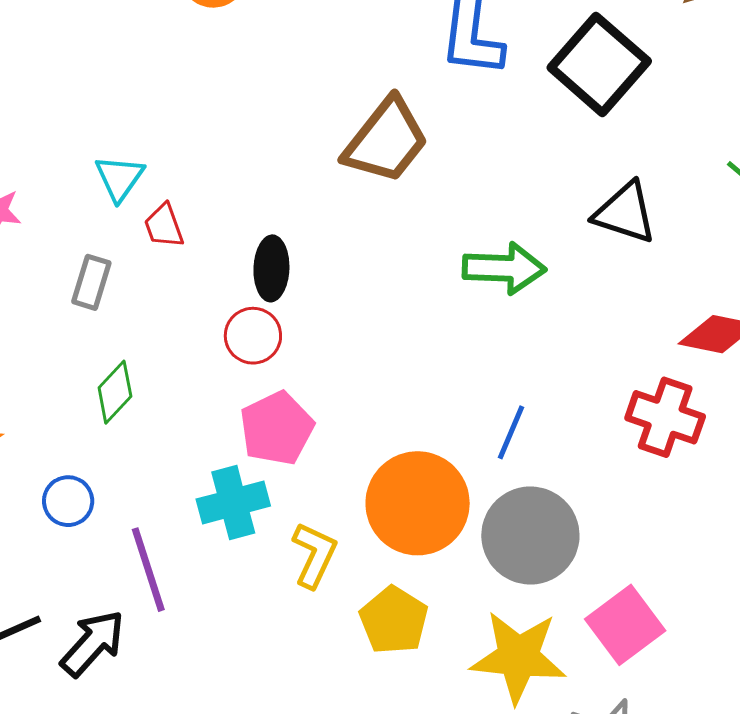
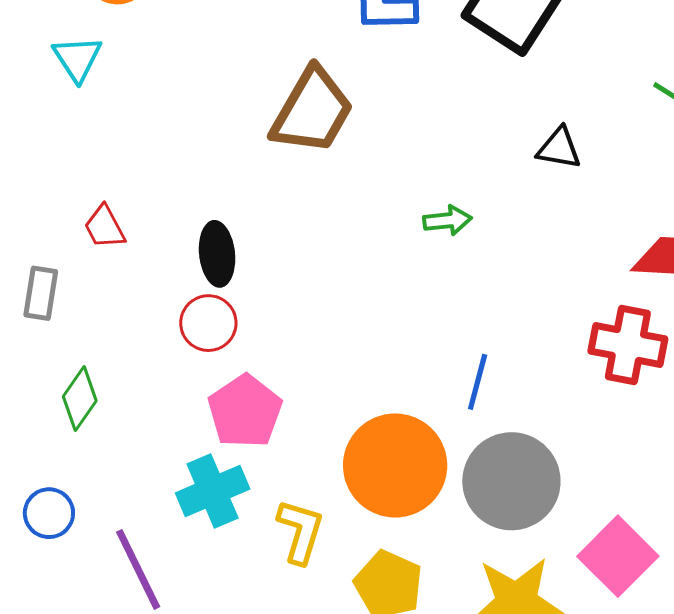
cyan triangle: (119, 178) -> (77, 59), moved
black triangle: (625, 213) -> (559, 148), size x0.7
green arrow: (504, 268) -> (447, 220), size x0.6

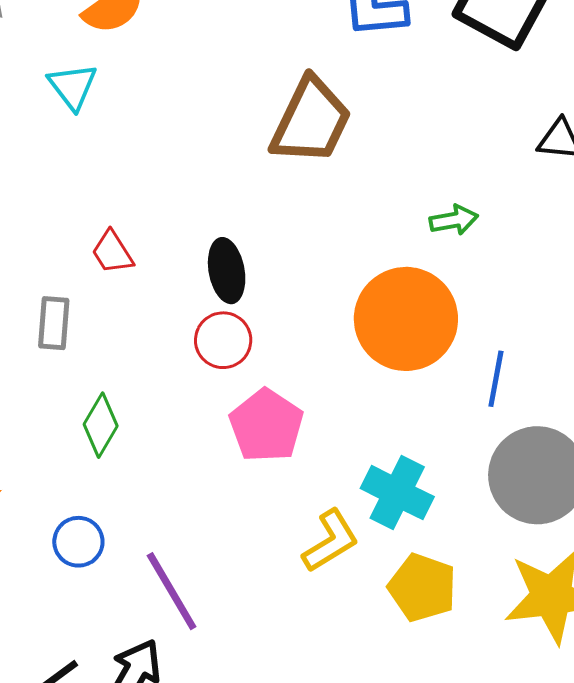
orange circle: (395, 465) -> (406, 319), moved
cyan cross: (213, 491) -> (397, 493), moved, turned -36
yellow L-shape: (300, 531) -> (330, 541), turned 46

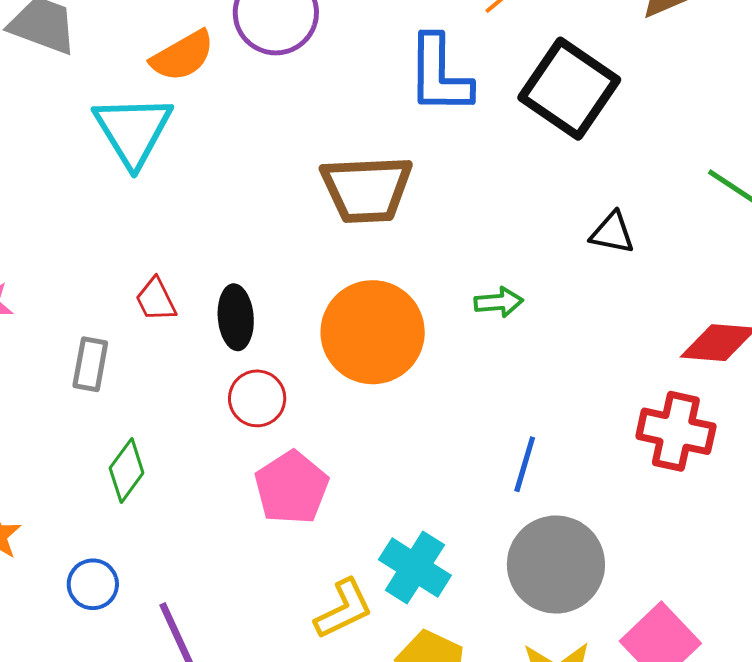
cyan triangle: (73, 86) -> (133, 131), size x1.6
brown trapezoid: (311, 121) -> (367, 189), turned 56
black ellipse: (227, 271) -> (236, 317), moved
orange circle: (406, 319) -> (373, 332), moved

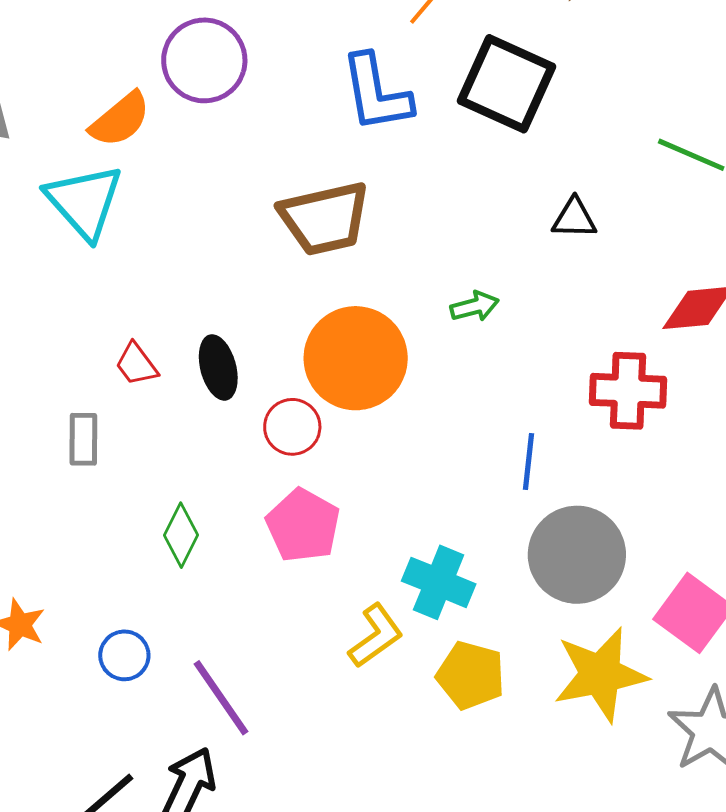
red circle: (257, 398) -> (292, 427), moved
red cross: (676, 431) -> (628, 391), moved
green diamond: (127, 471) -> (181, 535), moved

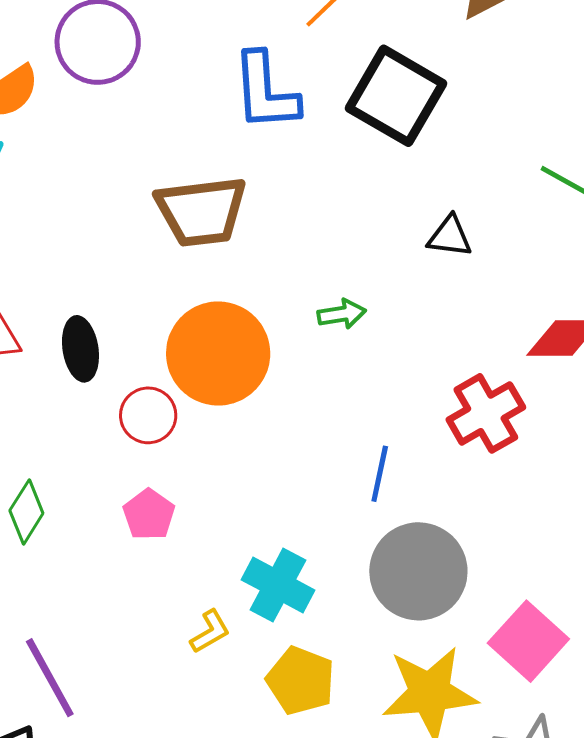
red cross: (628, 391) -> (486, 413), turned -38
pink pentagon: (303, 525) -> (149, 515), size x0.7
yellow L-shape: (376, 636) -> (210, 632), size x0.7

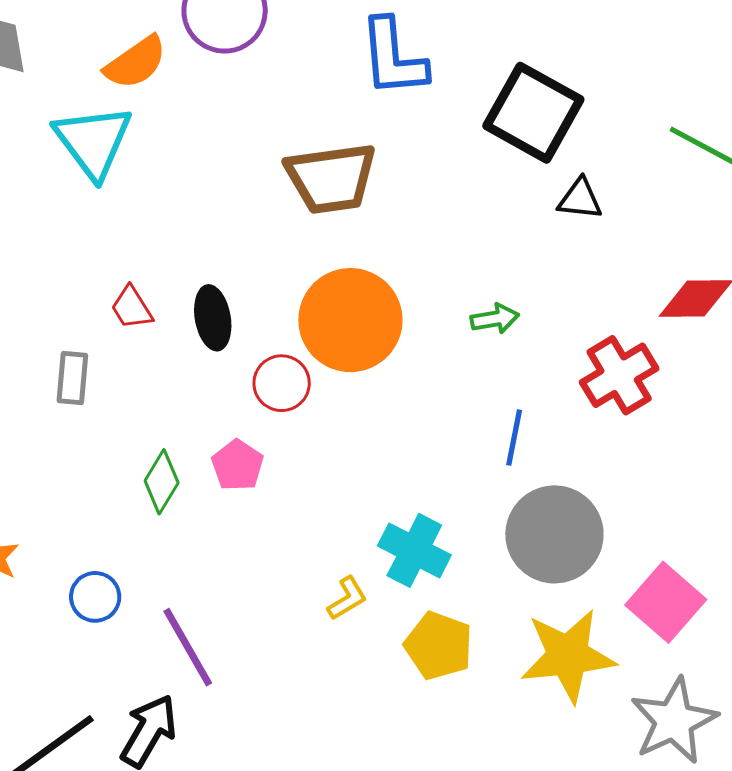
black square: (396, 96) -> (533, 113), moved
green arrow: (342, 314) -> (495, 319), moved
pink pentagon: (149, 515) -> (237, 465), moved

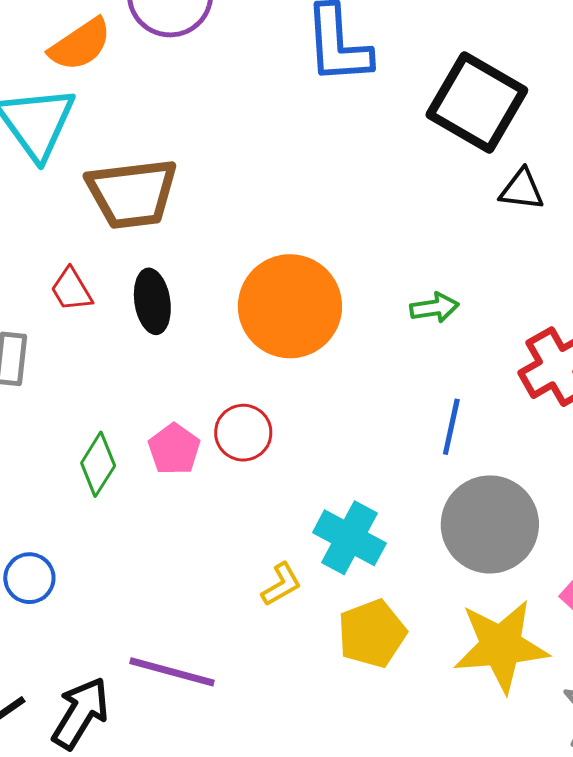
brown trapezoid: (331, 178) -> (132, 193), moved
red circle: (282, 383) -> (243, 433), moved
yellow pentagon: (439, 646) -> (372, 634), turned 30
purple line: (188, 647) -> (172, 672), moved, turned -46

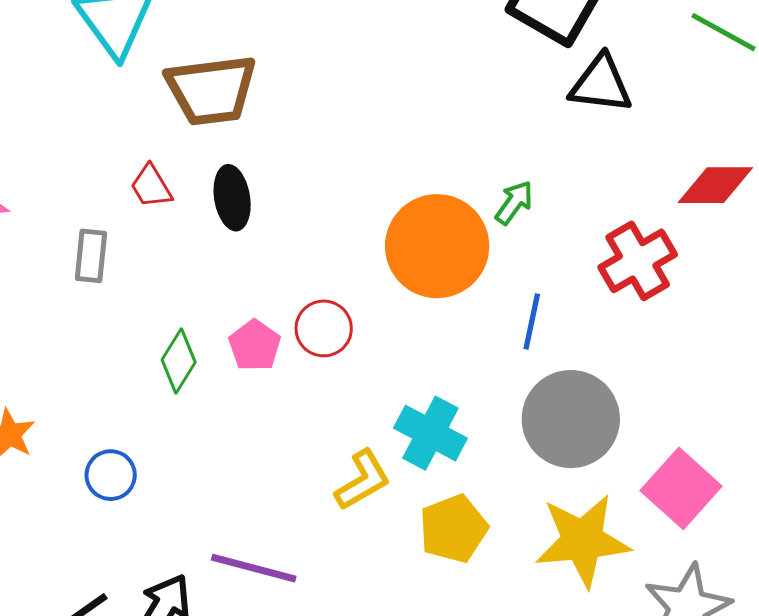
black triangle: (522, 190) -> (601, 84), size x1.4
orange circle: (290, 306) -> (437, 246), moved
green arrow: (434, 308) -> (514, 203), turned -45
yellow L-shape: (281, 584) -> (363, 480), size x1.4

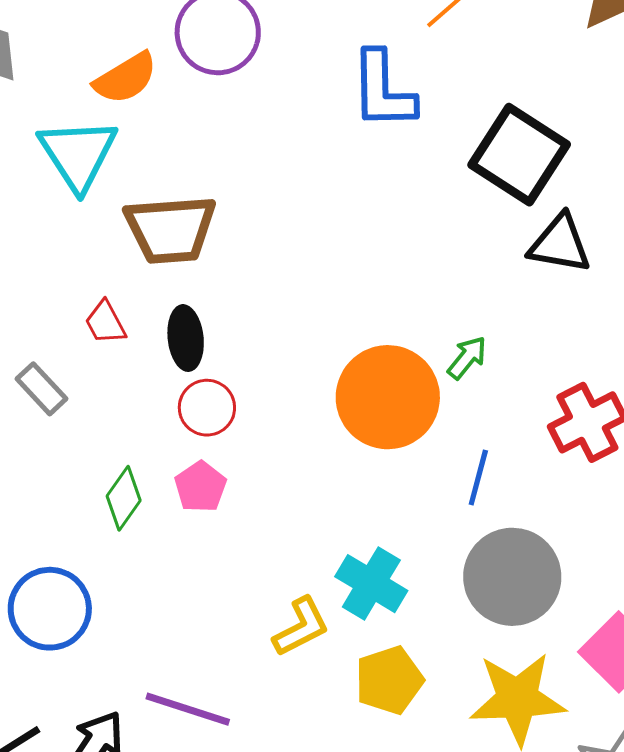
gray rectangle: (91, 256) -> (42, 389), turned -52
red circle: (324, 328) -> (207, 408), moved
blue circle: (111, 475) -> (50, 609), size x1.6

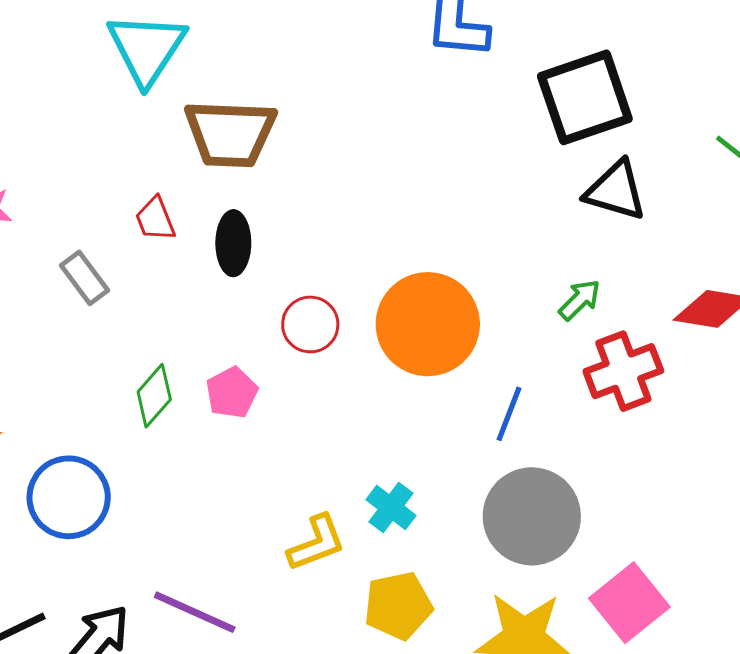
black square: (519, 155) -> (585, 97), turned 32
green arrow: (467, 358) -> (580, 300), moved
red circle: (207, 408) -> (310, 324), moved
cyan cross: (371, 584) -> (391, 508), size x0.7

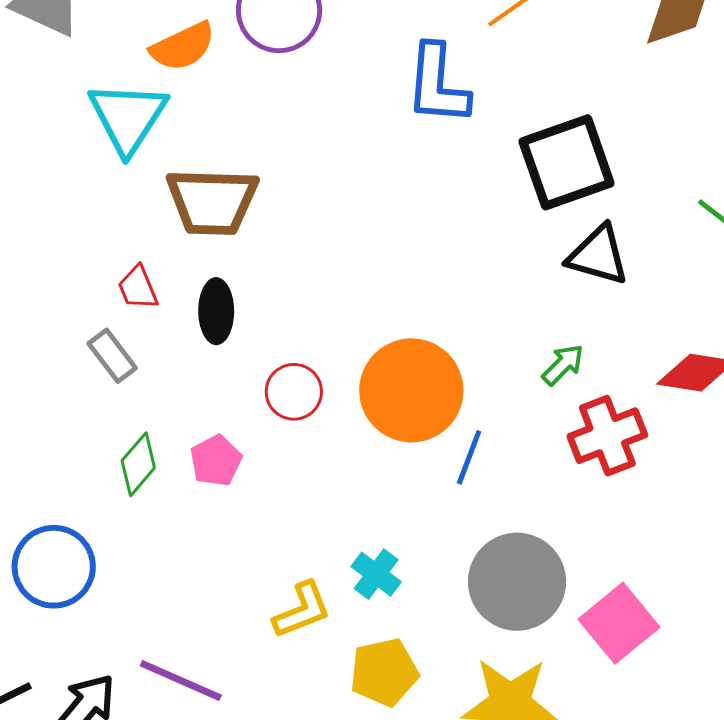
gray rectangle: (85, 278) -> (112, 356), moved
blue line: (509, 414) -> (469, 457), moved
pink square: (629, 603) -> (619, 623), moved

